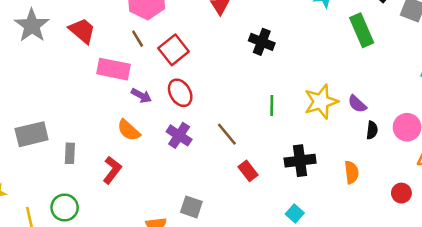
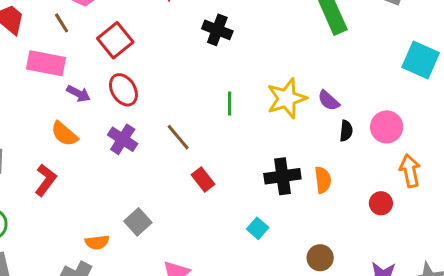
brown line: (138, 39) -> (62, 23), moved
black cross: (300, 161) -> (282, 176), moved
gray square: (191, 207) -> (138, 222), turned 30

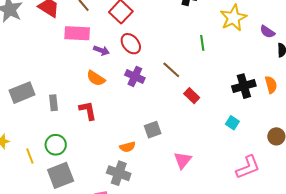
yellow star: (287, 98) -> (233, 18), moved
red L-shape: (46, 180) -> (88, 111), turned -40
gray square: (138, 222) -> (153, 130), turned 30

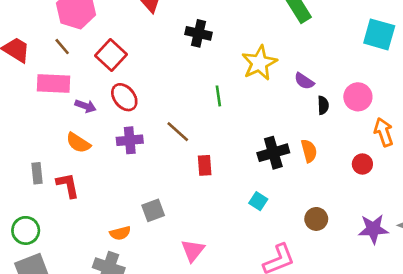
purple cross: (135, 76) -> (130, 140), turned -30
red rectangle: (192, 96) -> (205, 165), turned 42
gray rectangle: (53, 103) -> (37, 173), moved

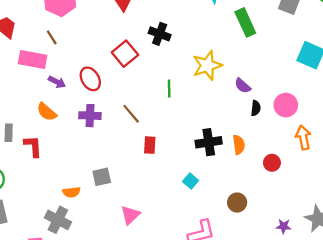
brown line: (62, 47) -> (52, 37), moved
red square: (111, 55) -> (125, 54), moved
red circle: (362, 164) -> (272, 163), moved
purple star: (373, 229) -> (284, 226), moved, size x0.6

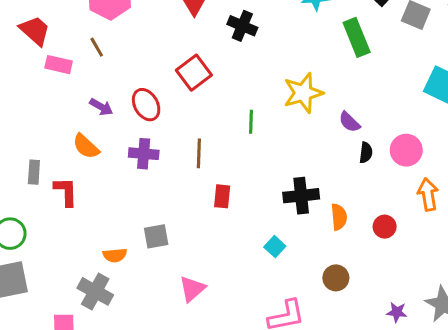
black cross: (160, 34) -> (242, 26), moved
pink rectangle: (33, 59) -> (59, 65), moved, size x0.7
brown line: (131, 114) -> (199, 153), turned 40
orange semicircle: (239, 145) -> (339, 217), moved

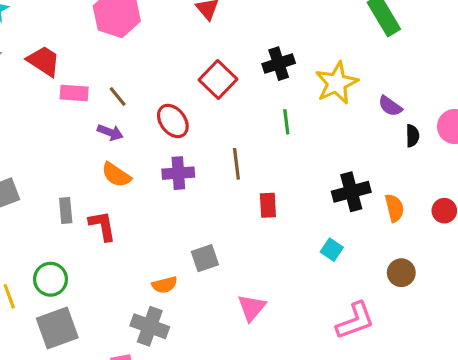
black cross: (242, 26) -> (279, 64), moved, turned -32
brown line: (97, 47) -> (118, 96), moved
purple arrow: (101, 107) -> (110, 132), moved

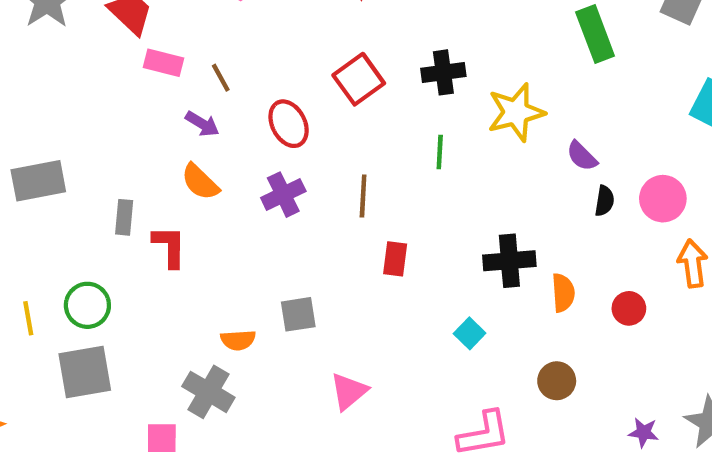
purple cross: (178, 173) -> (283, 195), turned -32

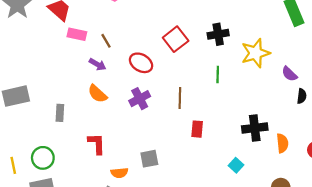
red ellipse: (289, 124) -> (141, 63), turned -30
red L-shape: (169, 247) -> (97, 144), moved

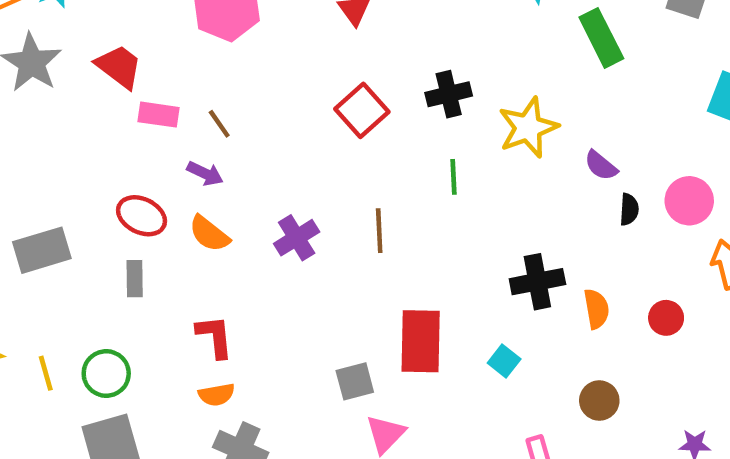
red ellipse: (141, 63) -> (142, 216), moved
red rectangle: (197, 129) -> (421, 341), moved, size x1.8
gray square: (149, 159) -> (355, 381), moved
yellow line: (13, 165) -> (46, 373), moved
orange semicircle: (119, 173) -> (216, 395), moved

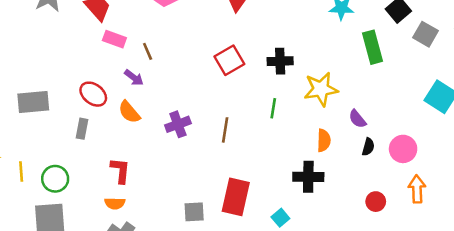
orange semicircle: (596, 309) -> (324, 140), moved
red circle: (666, 318) -> (376, 202), moved

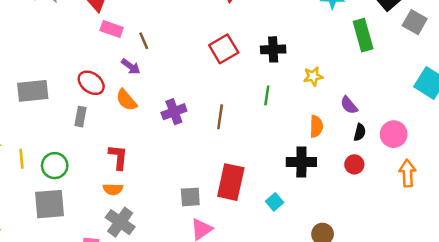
yellow star: (321, 89) -> (313, 76), size x0.6
red circle: (376, 202) -> (354, 164), moved

